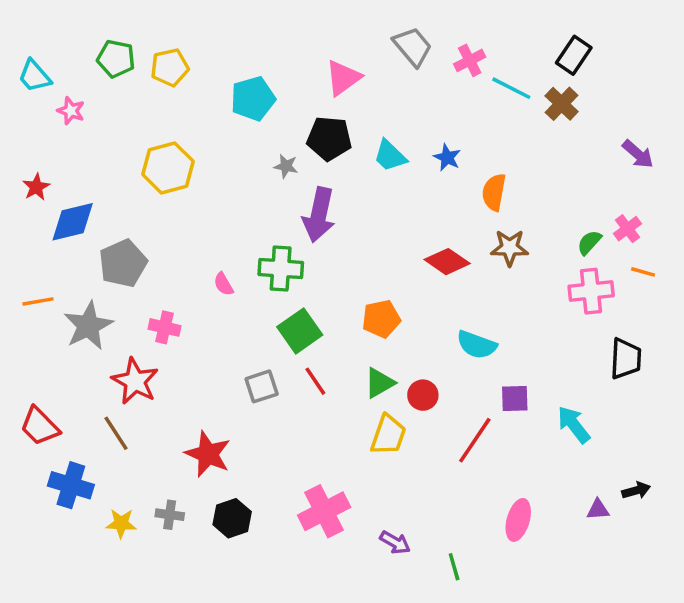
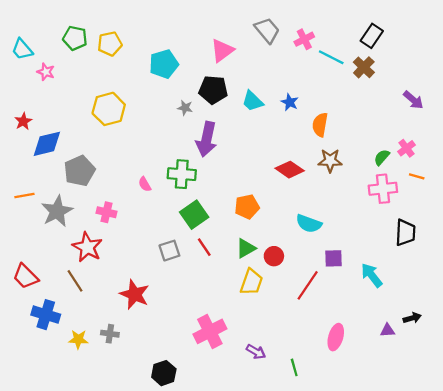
black hexagon: (232, 518) -> (164, 373), moved

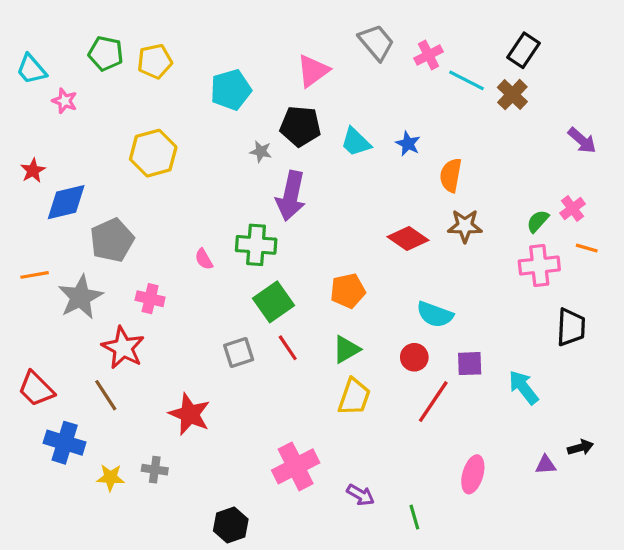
red circle: (274, 256) -> (414, 357), moved

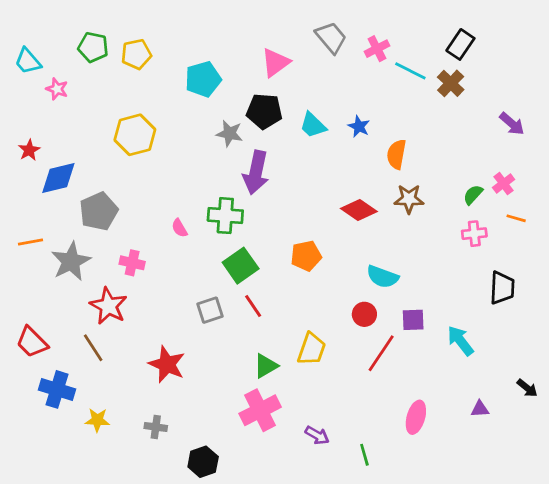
gray star: (261, 152) -> (229, 133), size x1.4
pink cross: (539, 265) -> (474, 234), size x0.7
green triangle: (346, 349) -> (266, 366), moved
black arrow: (580, 447) -> (527, 388), moved, turned 55
gray cross: (155, 470) -> (156, 427), moved

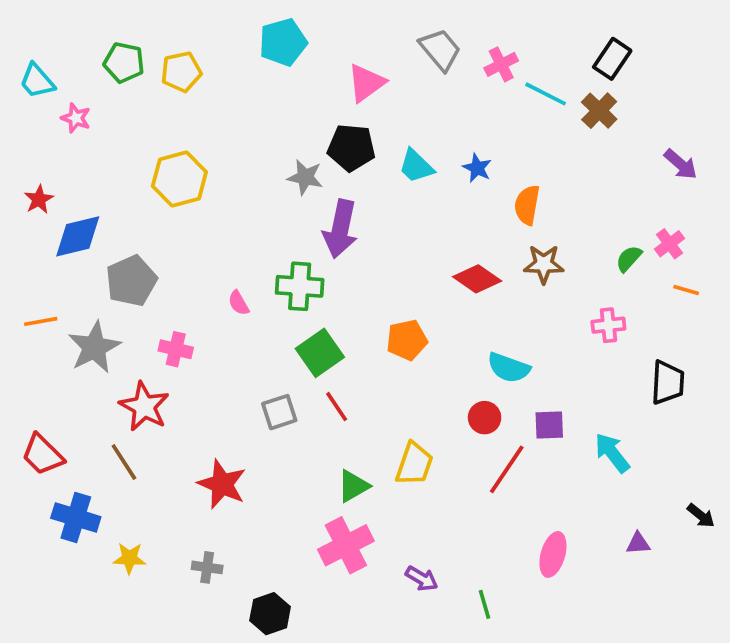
cyan pentagon: (203, 79) -> (283, 42), moved
pink cross: (474, 234) -> (608, 325), moved

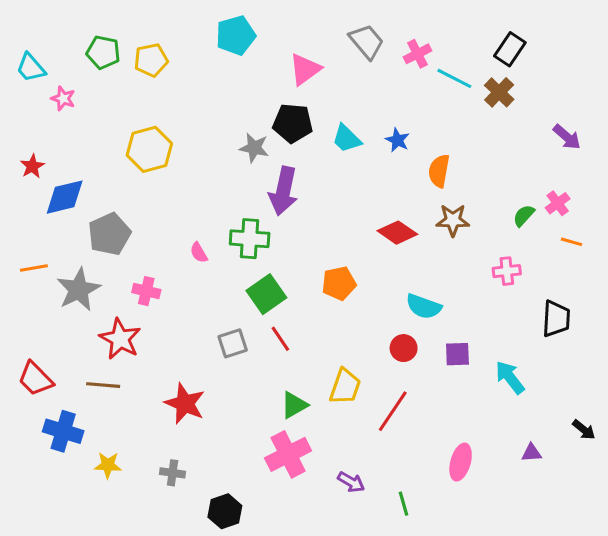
brown line: (124, 462) -> (103, 385), turned -52
red line: (507, 469) -> (393, 411), moved

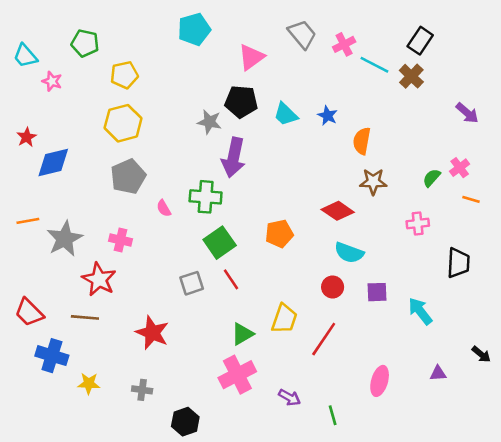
yellow pentagon: (151, 60) -> (124, 75), moved
red diamond: (397, 233) -> (338, 211), moved
gray pentagon: (109, 234) -> (128, 177), moved

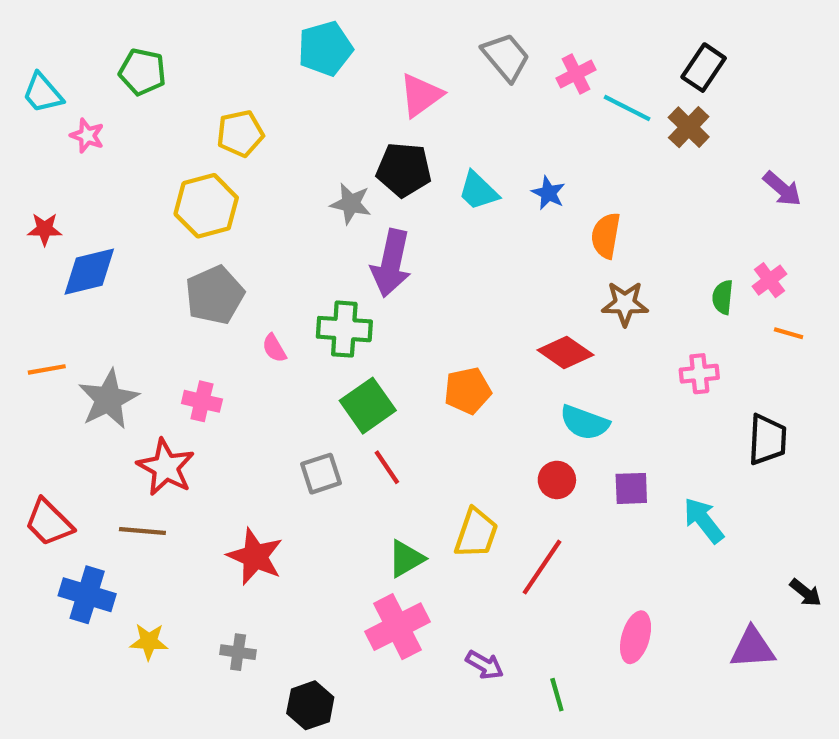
yellow pentagon: (124, 75) -> (240, 133), moved
red star: (27, 137) -> (45, 229), turned 30
green semicircle: (432, 178) -> (723, 297), turned -36
purple triangle: (438, 373) -> (752, 648), moved, size x1.6

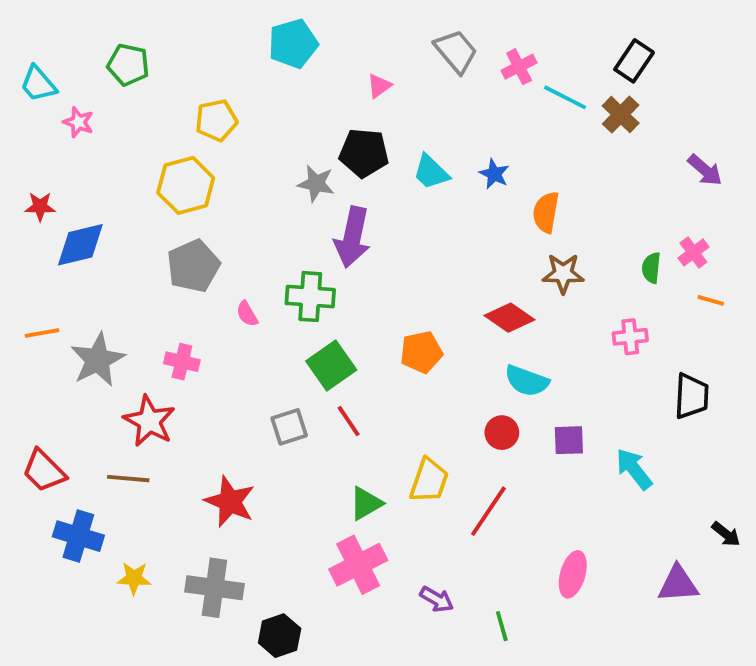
pink triangle: (421, 95) -> (379, 86), size x0.6
gray cross: (238, 652) -> (214, 588), size x1.8

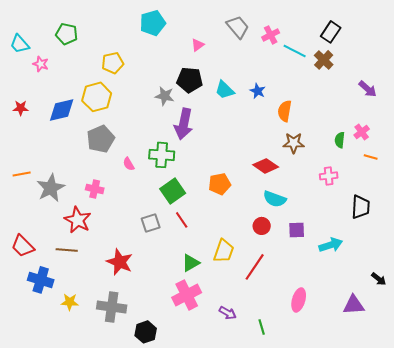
blue diamond: (80, 245) -> (62, 110), moved
cyan arrow: (634, 469) -> (331, 245), turned 110

